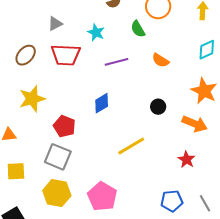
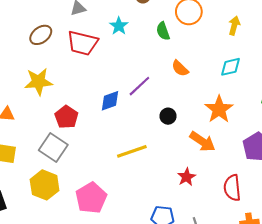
purple line: (116, 62) -> (139, 86), moved, turned -40

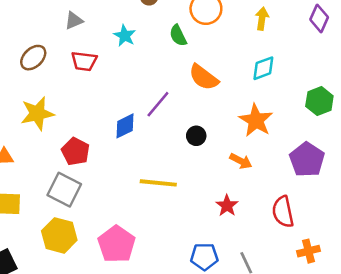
red trapezoid: (83, 43) -> (84, 61), size x0.7
orange semicircle: (180, 68) -> (204, 77), size x1.4
orange arrow: (202, 142) -> (241, 161), size x0.7
yellow line: (132, 151) -> (158, 183), turned 32

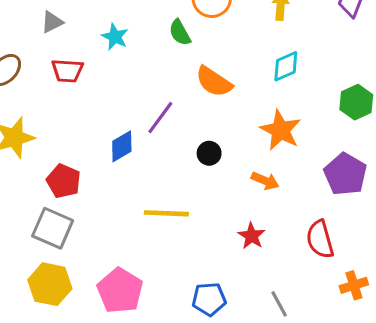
blue pentagon: (204, 257) -> (209, 299), moved

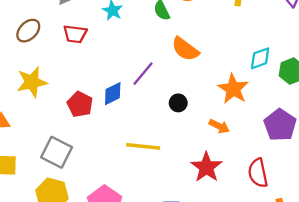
cyan diamond: (286, 66) -> (260, 58), moved
red pentagon: (64, 181) -> (80, 104), moved
red star: (252, 236) -> (206, 167), size x1.5

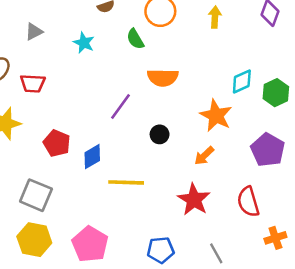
red trapezoid: (75, 34) -> (33, 83), moved
orange semicircle: (185, 49) -> (163, 78), turned -32
blue diamond: (113, 94) -> (92, 157), moved
orange arrow: (219, 126) -> (204, 156), turned 114

